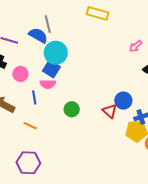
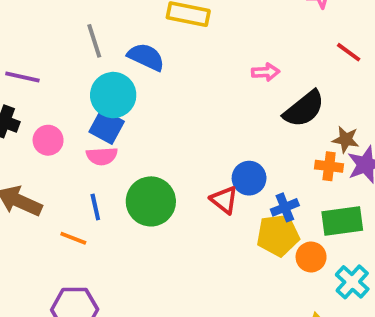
blue semicircle: (38, 35) -> (146, 57), moved
pink arrow: (136, 46) -> (266, 72), turned -136
blue line: (34, 98) -> (95, 207), moved
green circle: (72, 109) -> (151, 201), size x1.6

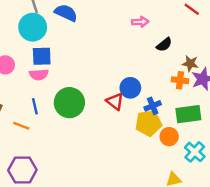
cyan circle: (113, 95) -> (33, 27), moved
black semicircle: (304, 109) -> (164, 45), size x0.6
blue square: (107, 127) -> (42, 56), turned -30

